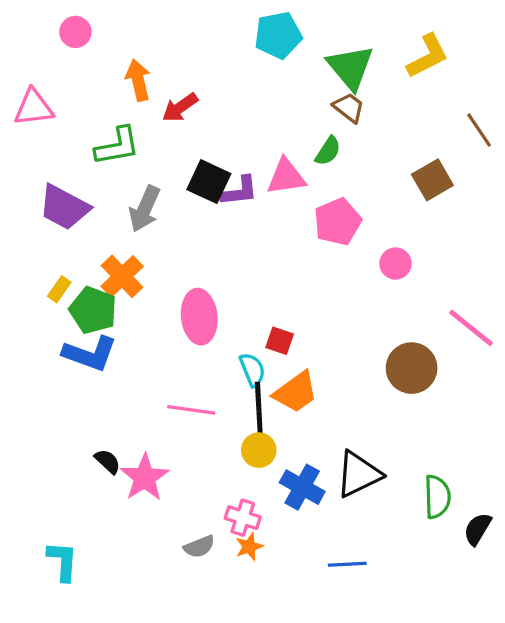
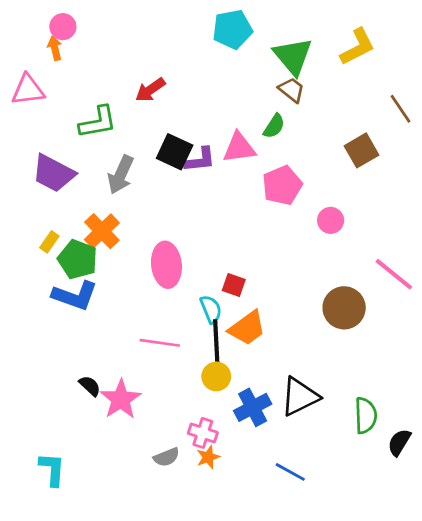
orange arrow: (138, 80) -> (55, 48), moved, size x0.7
blue cross: (302, 487) -> (253, 407), turned 33
blue line: (347, 564) -> (290, 472), turned 32

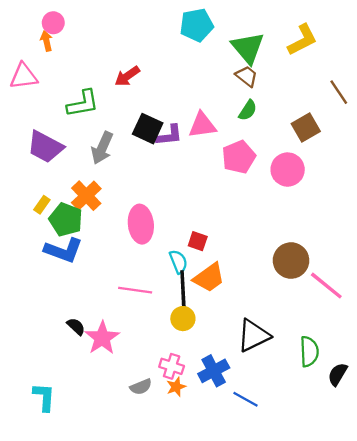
green semicircle: (274, 126) -> (248, 110), moved
pink circle: (331, 220) -> (288, 170), moved, size x1.5
pink line: (394, 274) -> (326, 286), moved
blue cross: (253, 407) -> (214, 371), moved

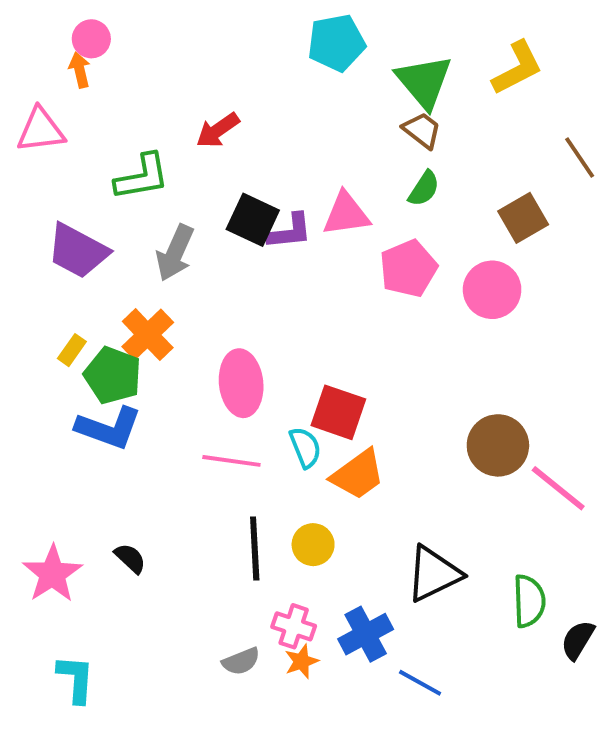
red square: (198, 241) -> (338, 412), size x1.6
black line: (183, 289) -> (255, 549), moved
pink line: (135, 290) -> (231, 461), moved
pink star: (102, 338) -> (52, 574), moved

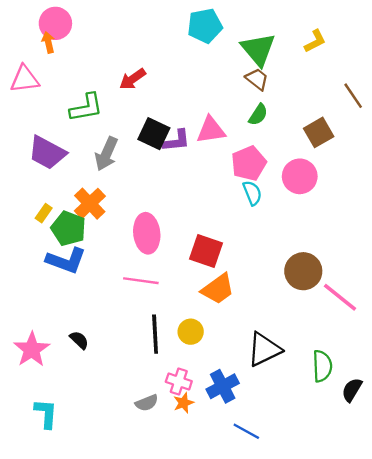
pink circle: (91, 39) -> (55, 23), size x1.4
yellow L-shape: (517, 68) -> (315, 41), size x0.7
cyan semicircle: (305, 447) -> (252, 193), moved
blue line: (420, 683) -> (246, 431), moved

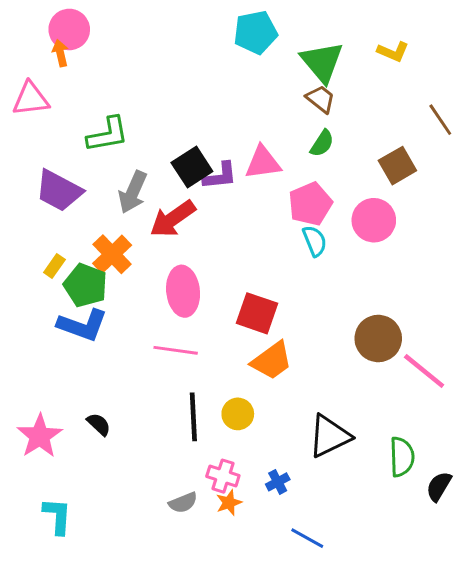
yellow L-shape: (315, 41) -> (393, 52), turned 50
red arrow: (133, 79) -> (173, 219), moved, size x1.4
black square: (154, 134) -> (192, 167), turned 32
blue cross: (223, 386) -> (278, 482), size x0.6

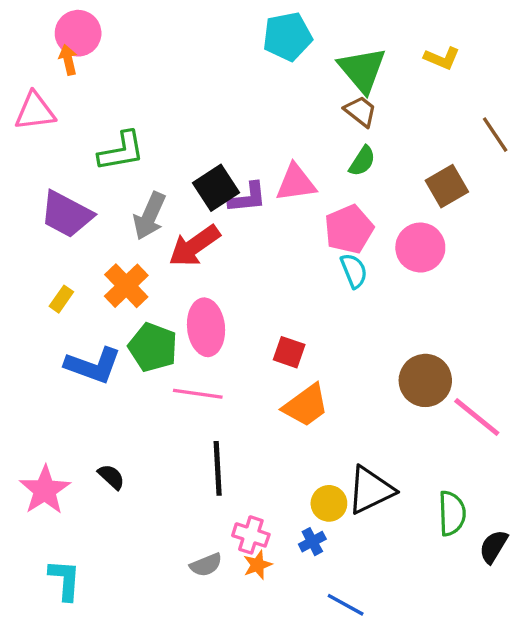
green pentagon: (85, 285) -> (153, 347), moved
red square: (257, 313) -> (289, 352), size x0.7
yellow circle: (238, 414) -> (329, 503), moved

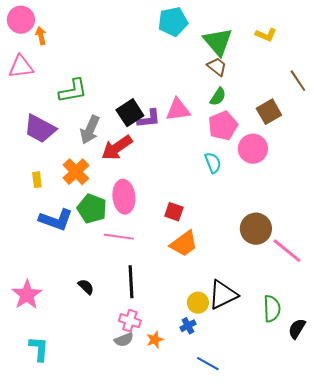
pink circle: (78, 33) -> (21, 20), moved
pink pentagon: (349, 229) -> (223, 126), moved
yellow rectangle: (61, 299) -> (37, 180), turned -42
black semicircle: (111, 477) -> (86, 287), moved
pink cross: (251, 535) -> (130, 321), moved

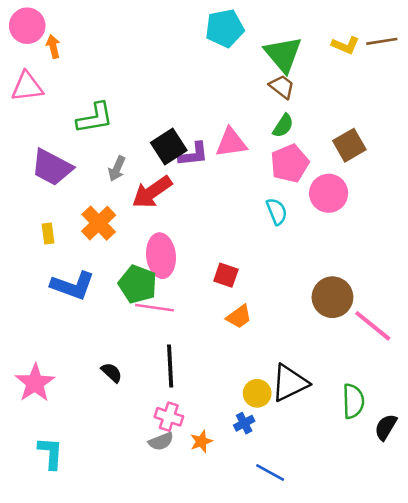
brown line: (298, 81) -> (382, 41), moved, turned -65
gray arrow: (90, 130) -> (117, 169), size x0.7
green pentagon: (92, 209) -> (138, 284), moved
orange trapezoid: (184, 244) -> (239, 317), size x0.7

